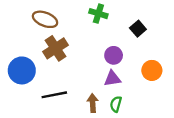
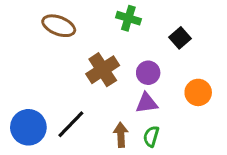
brown cross: (55, 48) -> (103, 70), moved
blue circle: (22, 70) -> (28, 127), moved
black line: (54, 95) -> (71, 124), turned -35

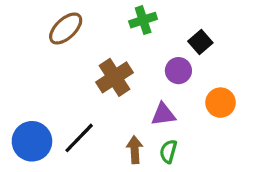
green cross: (128, 18) -> (143, 20), turned -35
brown ellipse: (59, 26) -> (66, 29), turned -64
purple circle: (148, 73) -> (178, 71), moved

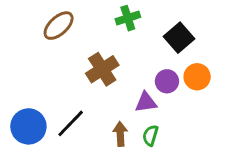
black square: (200, 42) -> (179, 38), size x1.4
purple circle: (178, 71) -> (167, 81), moved
orange circle: (221, 103) -> (197, 77), moved

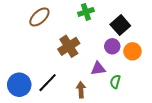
purple circle: (167, 81) -> (112, 46), moved
green semicircle: (150, 135) -> (115, 82), moved

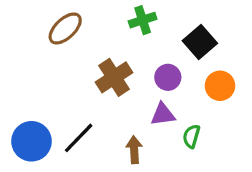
purple circle: (112, 46) -> (168, 77), moved

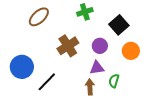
blue circle: (31, 141) -> (22, 67), moved
brown arrow: (134, 150) -> (90, 87), moved

